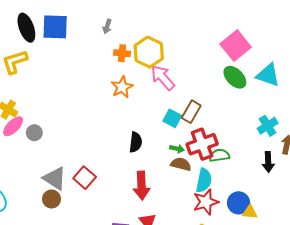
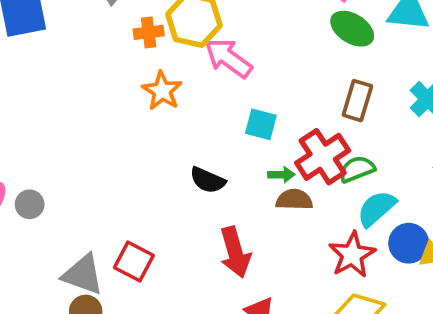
brown rectangle: (191, 112) -> (357, 101), moved
black semicircle: (136, 142) -> (208, 180), turned 120
cyan semicircle: (204, 180) -> (376, 208), moved, turned -130

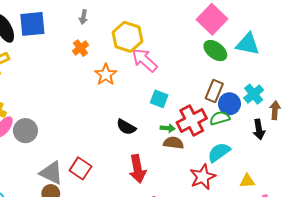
orange cross: (149, 32) -> (81, 48), moved, turned -35
green semicircle: (357, 169) -> (220, 118), moved
gray circle: (30, 204) -> (25, 131), size x1.5
blue circle: (409, 243) -> (229, 104), moved

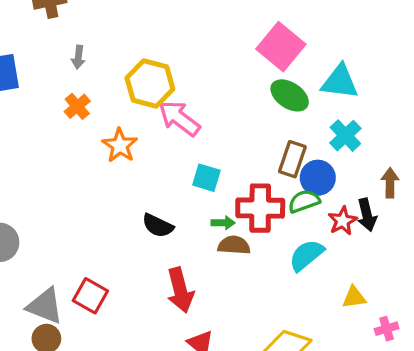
cyan cross: (254, 94) -> (345, 136), moved
red cross: (192, 120) -> (260, 208), turned 32
red star: (203, 177) -> (343, 221), moved, size x0.7

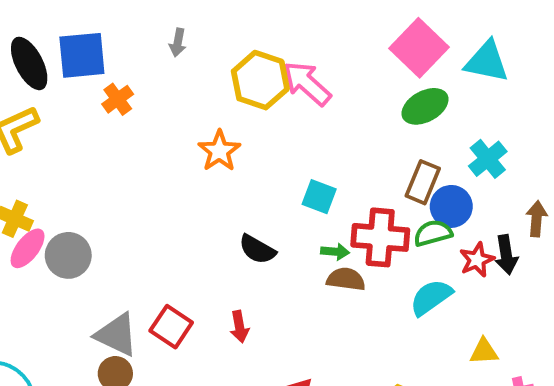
cyan triangle: (340, 82) -> (487, 61), moved
green ellipse: (290, 95) -> (425, 106), turned -66
orange cross: (77, 106) -> (118, 99), moved
pink arrow: (179, 118) -> (307, 83), moved
red arrow: (180, 290) -> (239, 327), moved, size x0.6

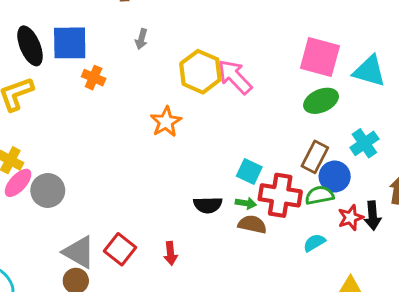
pink square: (419, 48) -> (320, 57), turned -33
orange cross: (118, 99) -> (94, 78), turned -35
cyan square: (319, 197) -> (249, 172), moved
black semicircle: (257, 249) -> (208, 205), moved, turned -36
cyan semicircle: (431, 297) -> (314, 243), size x0.7

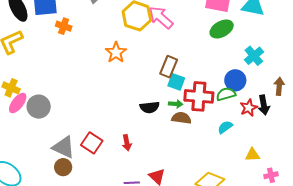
brown rectangle: (315, 157) -> (169, 67), moved

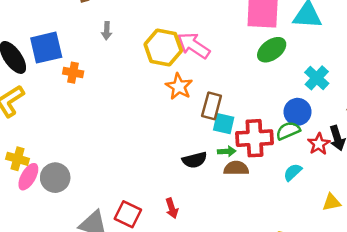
orange star: (116, 52) -> (179, 87), moved

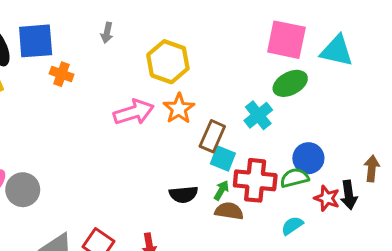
pink arrow: (194, 45) -> (134, 112), moved, turned 120
cyan cross: (317, 78) -> (258, 115), moved
red star: (319, 144) -> (327, 198), turned -30
green arrow: (227, 151) -> (221, 190), turned -66

